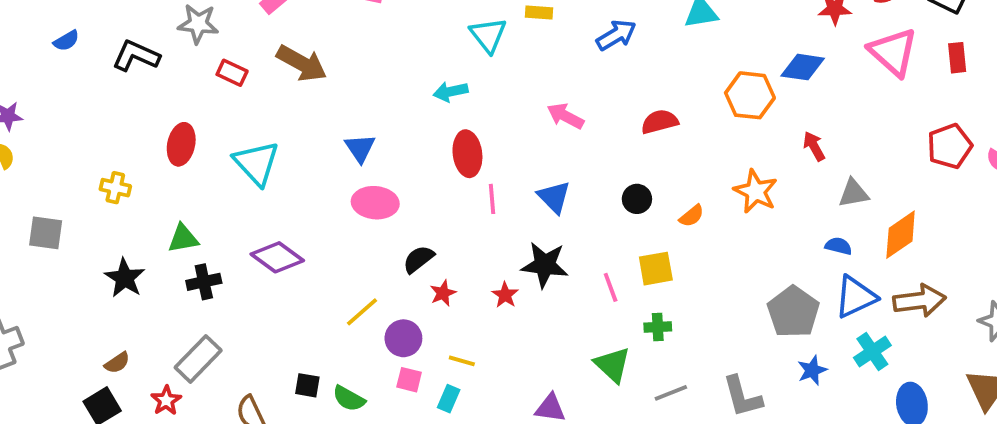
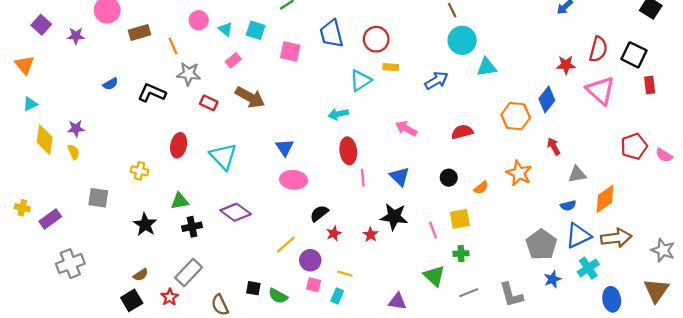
cyan triangle: (488, 35) -> (361, 81), turned 35
red rectangle: (957, 58) -> (650, 85), moved
blue diamond: (803, 67) -> (547, 99), turned -60
blue semicircle: (838, 246) -> (568, 206), turned 152

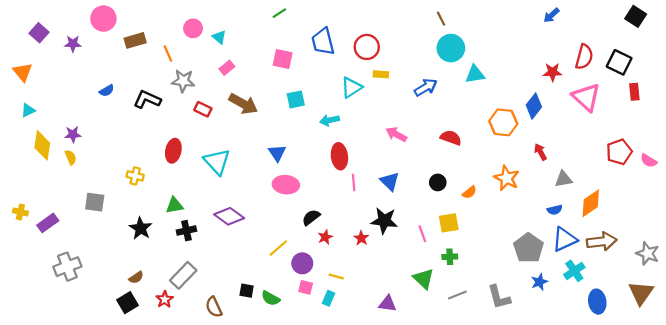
cyan square: (256, 30) -> (296, 99), moved, turned -30
red semicircle: (462, 132) -> (451, 138), turned 35

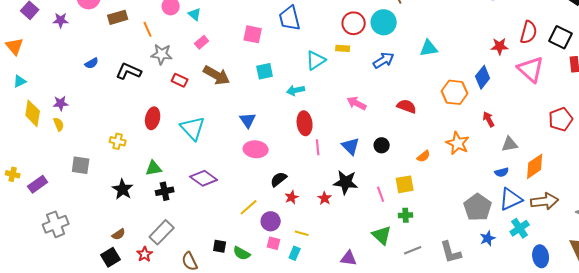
red circle: (367, 47) -> (354, 23), moved
cyan circle: (451, 48) -> (384, 22), moved
black circle: (438, 182) -> (382, 145), moved

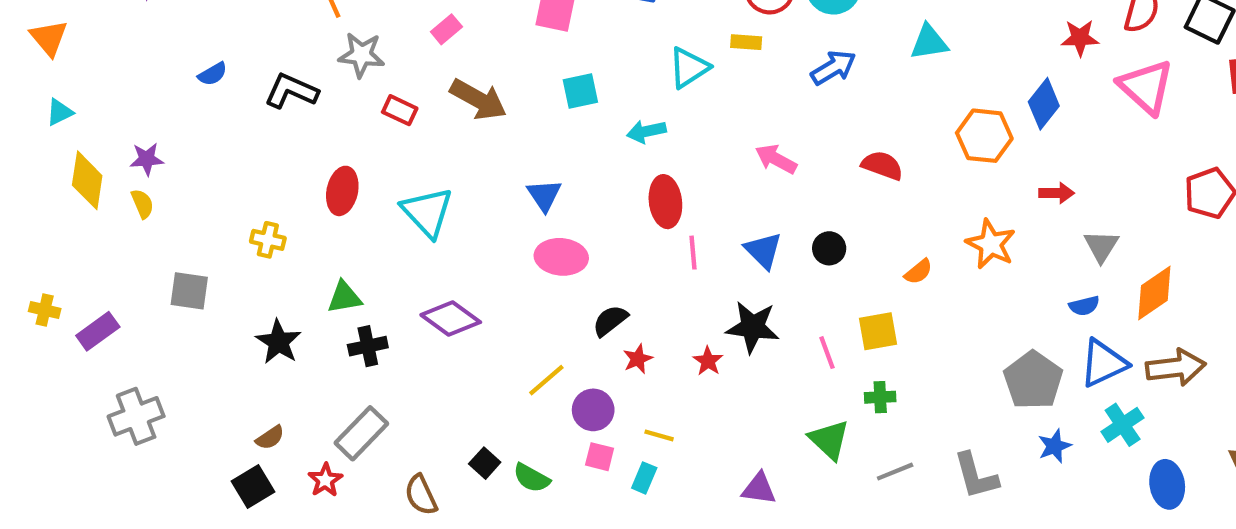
red arrow: (489, 119) -> (1057, 193), turned 119
gray triangle: (510, 144) -> (1101, 246), turned -48
black square: (220, 246) -> (485, 463), turned 32

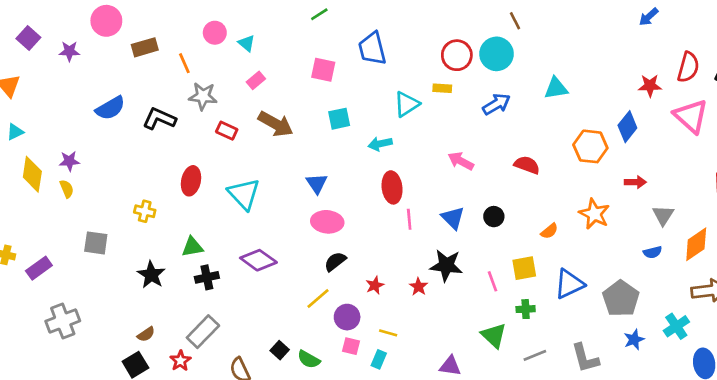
blue semicircle: (213, 74) -> (110, 108), size x1.6
black semicircle: (610, 321) -> (335, 262), moved
blue triangle: (1103, 363) -> (569, 284), moved

